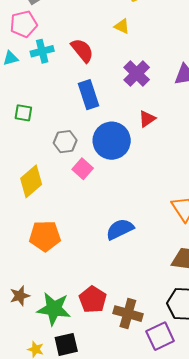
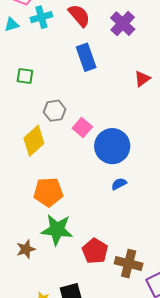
purple cross: (137, 74) -> (123, 24), moved
blue circle: (112, 141) -> (112, 146), moved
gray hexagon: (65, 142) -> (55, 111), moved
blue semicircle: (120, 229) -> (119, 184), size x0.6
green star: (54, 309) -> (57, 230), moved

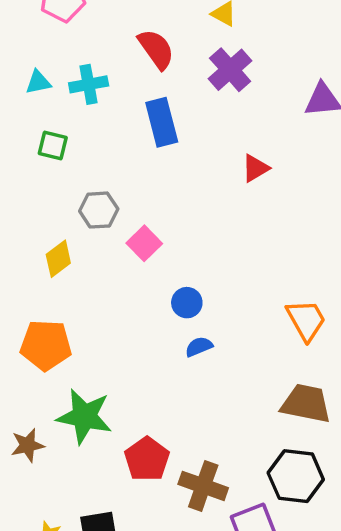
cyan cross: (41, 17) -> (89, 84), moved
cyan triangle: (12, 25) -> (38, 82), moved
yellow diamond: (34, 141) -> (58, 259), size x0.7
blue circle: (112, 146) -> (187, 303), moved, size x0.5
orange pentagon: (48, 192) -> (46, 345), moved

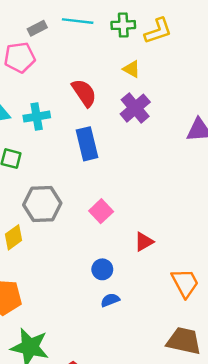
red triangle: (255, 168) -> (144, 242), moved
gray hexagon: (99, 210) -> (42, 204), size x1.4
pink square: (144, 243) -> (101, 211), moved

